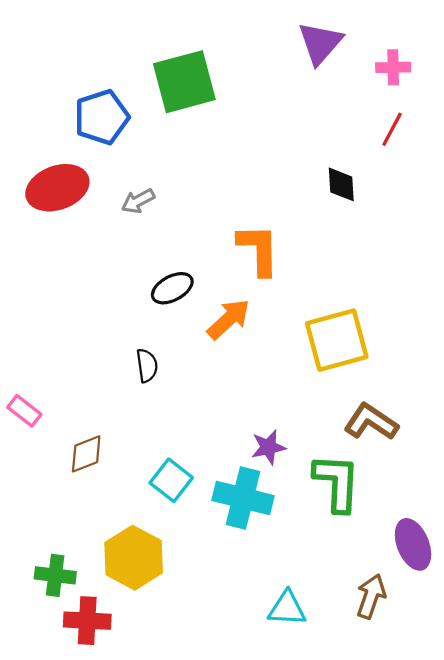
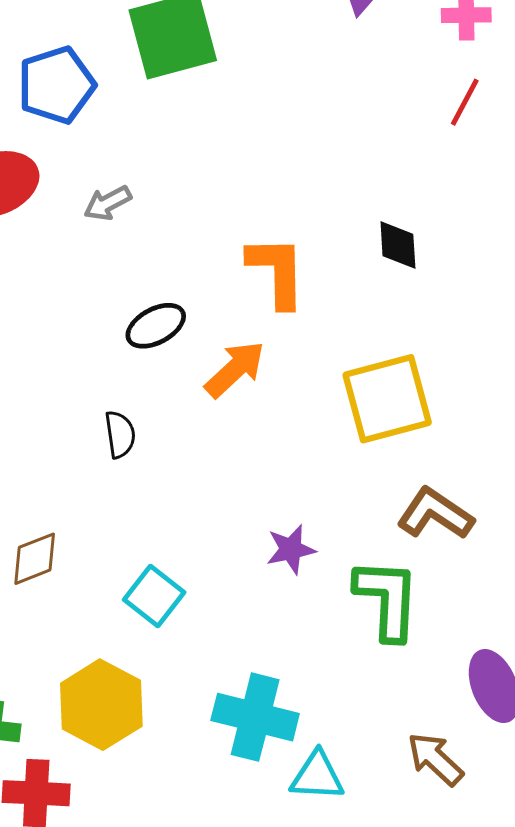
black diamond: (341, 184) -> (398, 245), moved
cyan cross: (243, 498) -> (255, 717), moved
brown arrow: (371, 596) -> (435, 759), turned -66

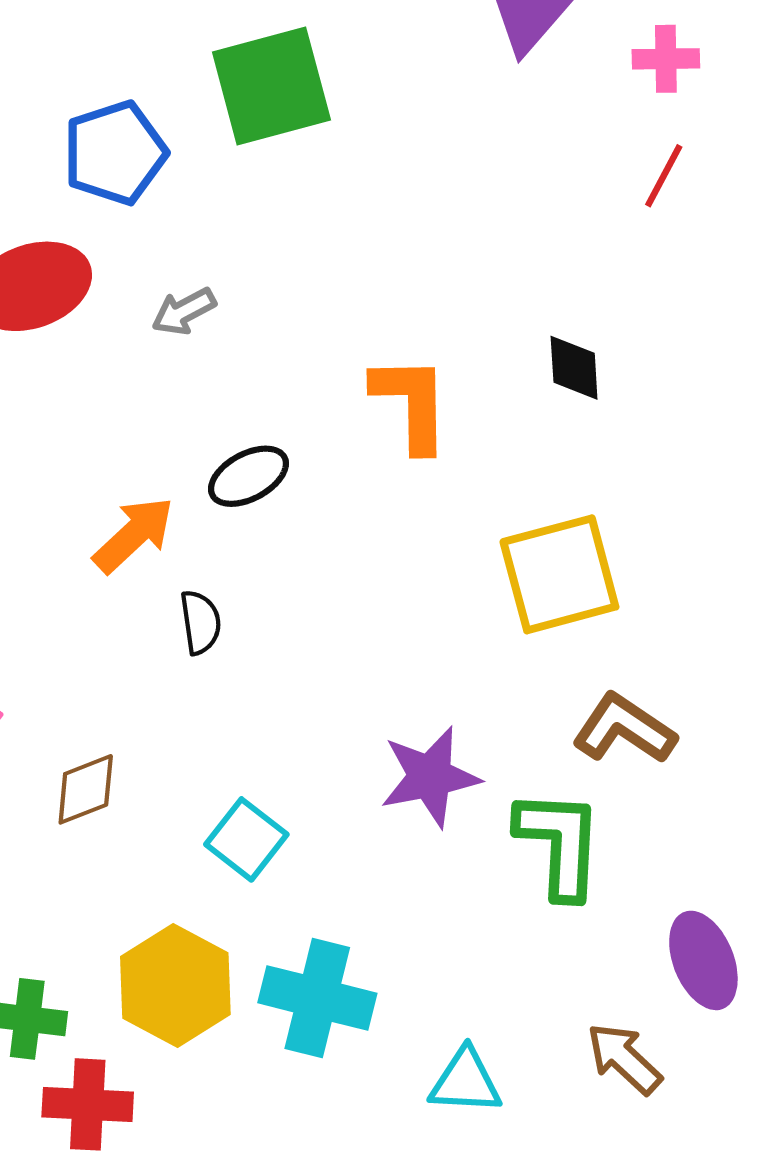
orange arrow: (235, 369) -> (134, 535), moved
purple star: (291, 549) -> (430, 777), size x1.5
cyan cross: (255, 717) -> (317, 998), moved

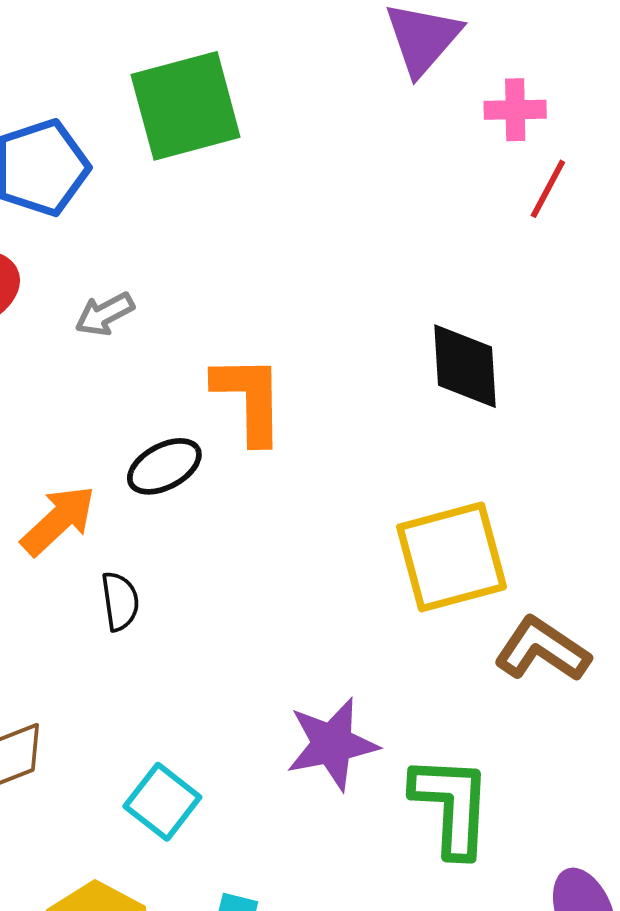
pink cross: (666, 59) -> (515, 110), moved
black diamond: (574, 368) -> (465, 366), size x1.4
orange L-shape: (411, 403) -> (249, 399), moved
brown L-shape: (624, 729) -> (542, 650), moved

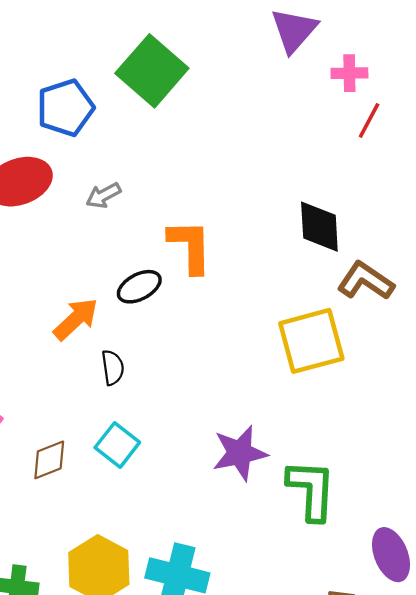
green square: (186, 106) -> (152, 71), turned -34
brown L-shape: (542, 650) -> (366, 281), moved
cyan square: (162, 802) -> (117, 445), moved

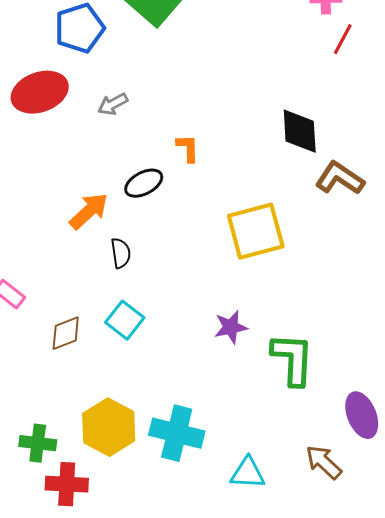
orange L-shape: (190, 246) -> (188, 148), size x0.6
yellow square: (311, 341) -> (256, 231), moved
purple star: (240, 453) -> (231, 327), size x0.7

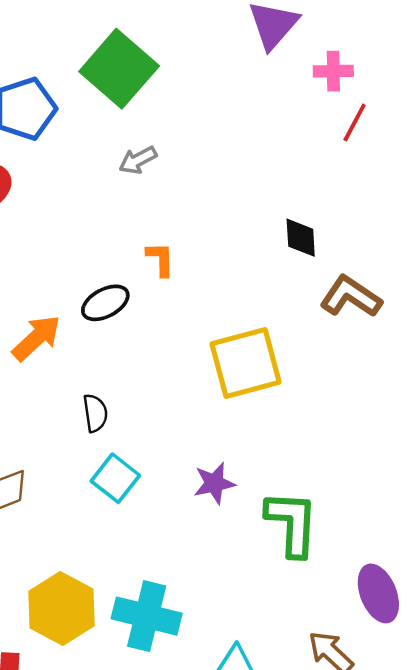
gray arrow: (113, 104) -> (138, 160), moved
black diamond: (300, 131) -> (301, 238), size x0.7
black semicircle: (121, 253) -> (95, 413), moved
cyan square: (125, 320) -> (115, 478), moved

